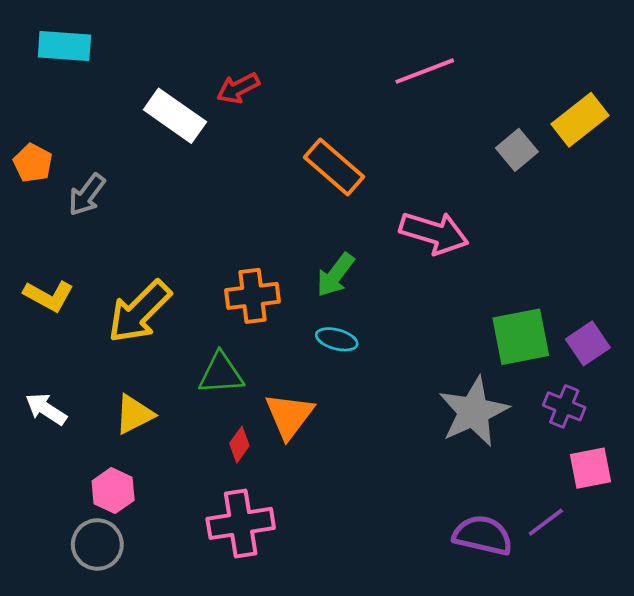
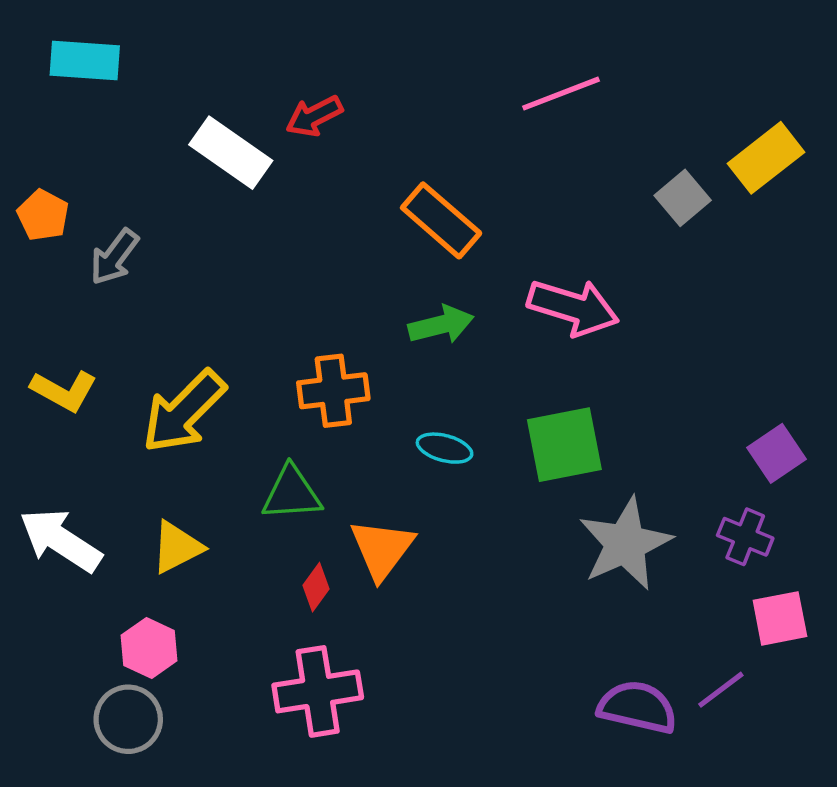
green arrow: (335, 275) -> (441, 325), moved, turned -141
green square: (521, 337) -> (564, 445), moved
white arrow: (46, 409) -> (60, 540), size x1.5

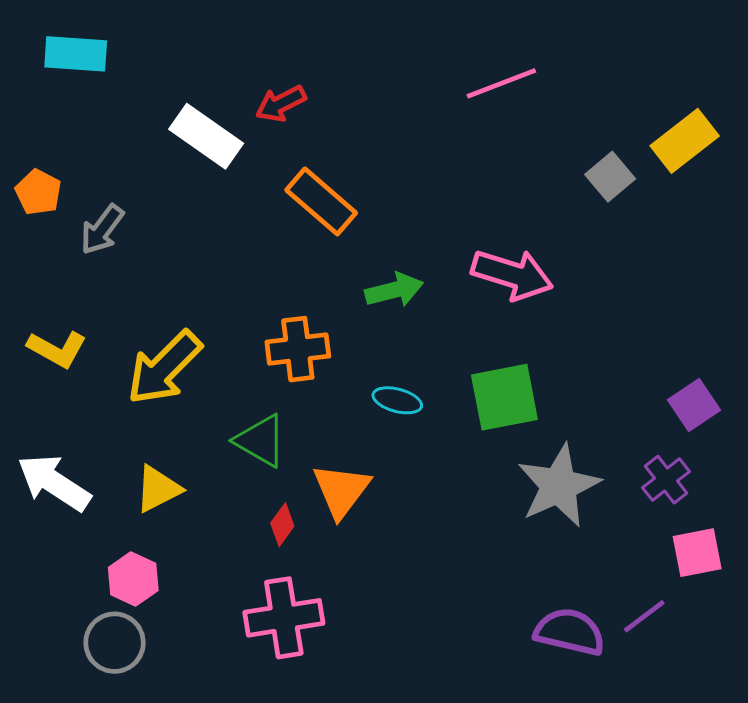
orange rectangle: (441, 220) -> (321, 201), moved
green triangle: (292, 493) -> (261, 441), turned 34
purple cross: (745, 537) -> (666, 480), turned 30

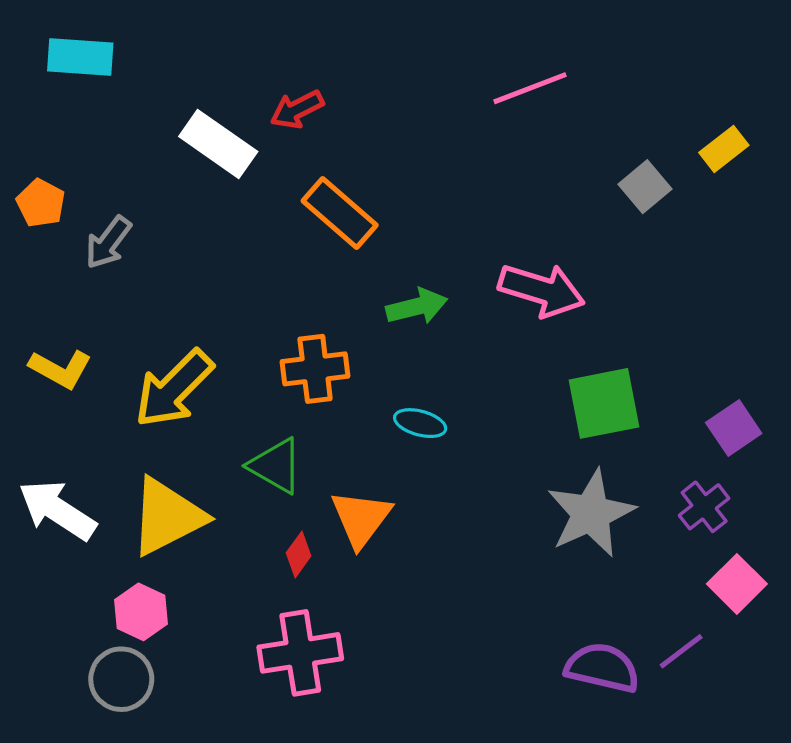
yellow rectangle: (685, 141) -> (724, 149), size x0.7
green square: (504, 397) -> (604, 403), moved
yellow triangle: (158, 489) -> (167, 517), size x1.6
pink square: (697, 553) -> (737, 584), turned -34

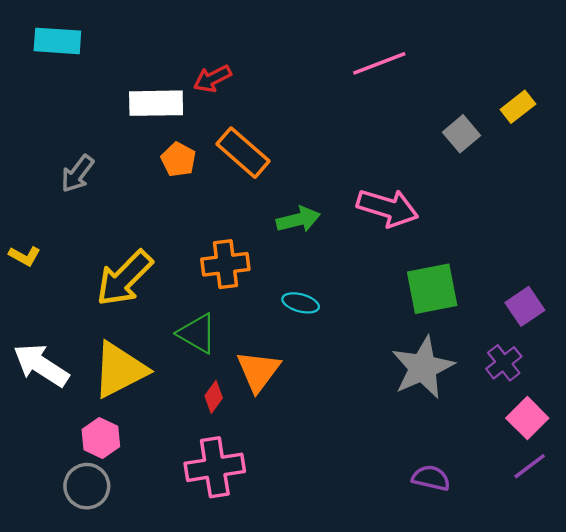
white rectangle: (218, 144) -> (156, 103), turned -36
orange pentagon: (41, 203) -> (178, 160), moved
yellow L-shape: (61, 369) -> (25, 256), moved, size x0.7
purple line: (681, 651) -> (530, 466), moved
purple semicircle: (602, 668) -> (431, 478), size x0.7

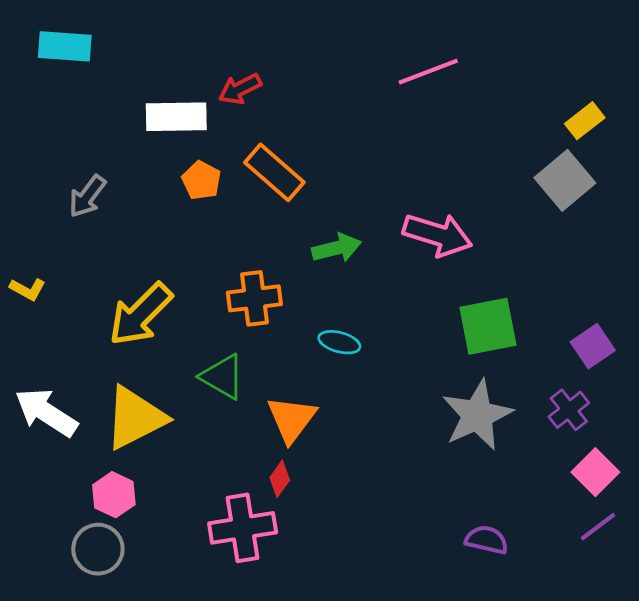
gray square: (462, 134) -> (565, 180), moved, size x1.4
red diamond: (214, 397) -> (280, 479), moved

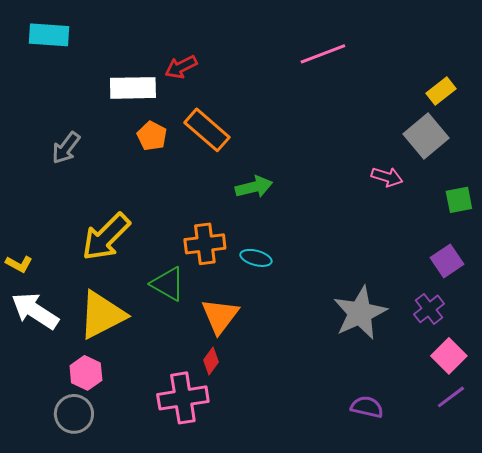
pink arrow: (438, 235) -> (387, 177), moved, size x0.6
yellow L-shape: (28, 289) -> (19, 264), moved
orange cross: (254, 298) -> (205, 244), moved
green square: (488, 326) -> (459, 200), moved, size x0.6

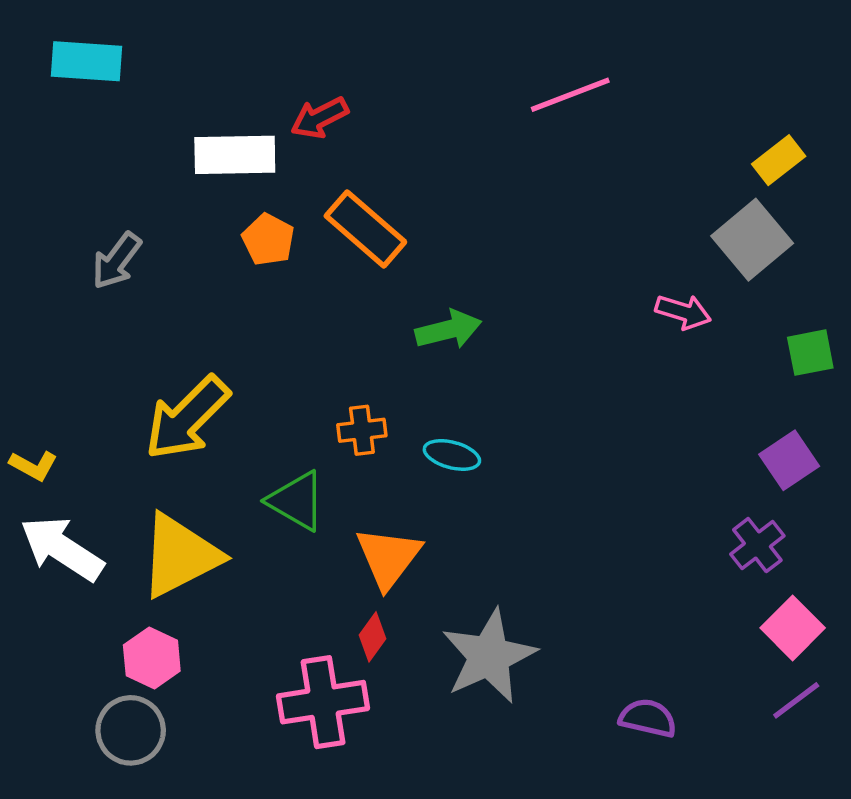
orange cross: (205, 244) -> (362, 430), size x0.7
gray star: (360, 313) -> (489, 656), moved

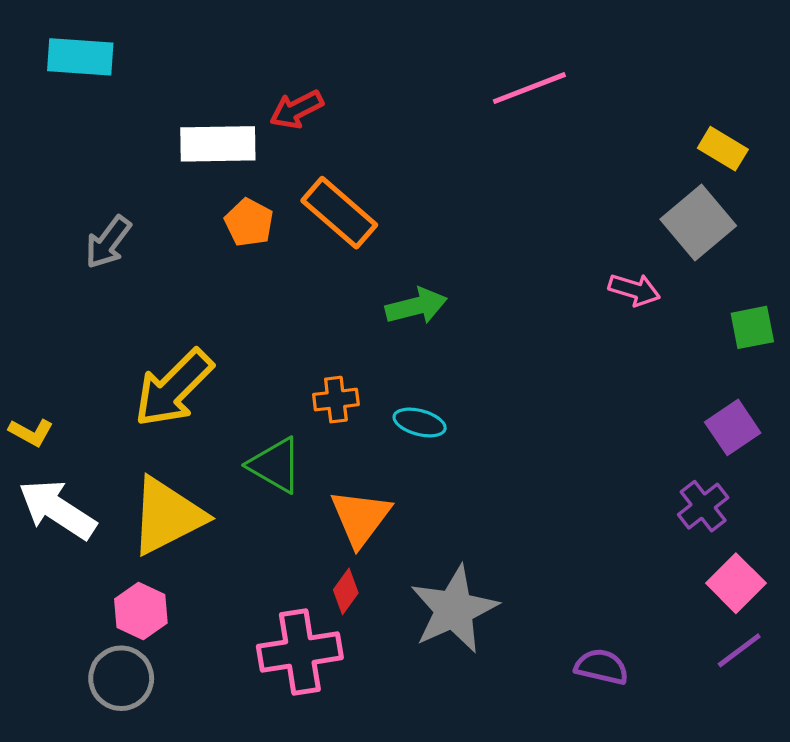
yellow rectangle: (779, 160) -> (723, 149), turned 69

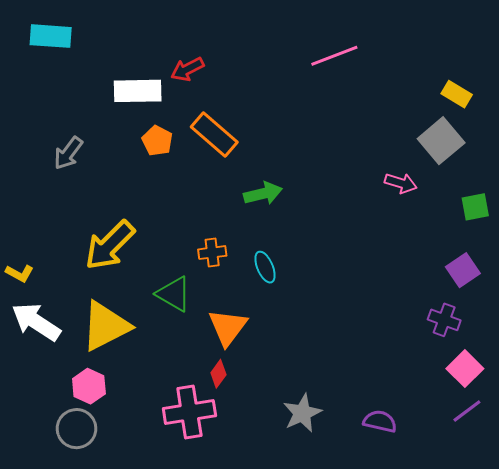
cyan ellipse: (420, 423) -> (265, 267), turned 52
purple cross: (703, 506) -> (444, 320), turned -32
gray star: (454, 609) -> (302, 413), moved, size x0.7

